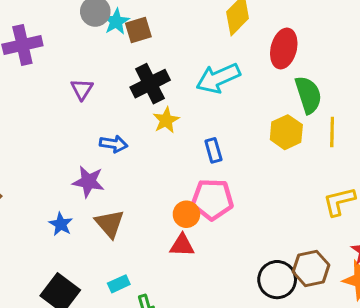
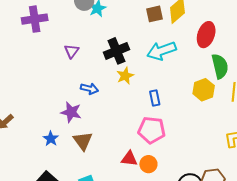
brown square: (138, 30) -> (155, 14), moved
orange circle: (186, 214) -> (148, 164), moved

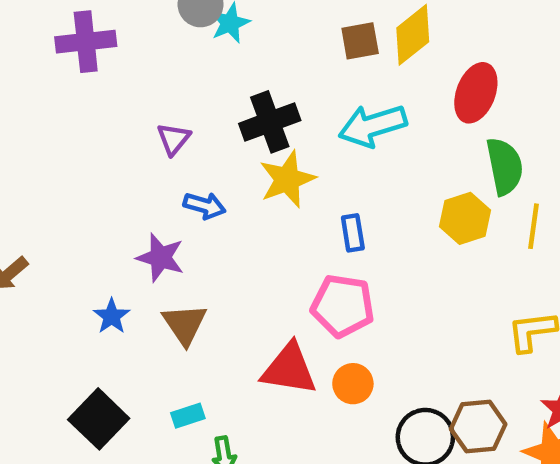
purple triangle: (71, 51) -> (174, 139), moved
yellow star: (125, 76) -> (287, 179), size x1.4
red triangle: (129, 159) -> (289, 369), size x1.5
orange circle: (148, 164) -> (353, 384), moved

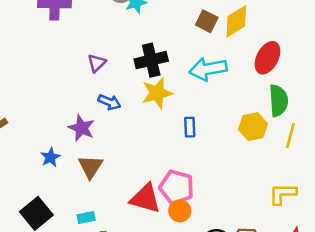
brown square: (360, 41) -> (207, 21), turned 30
pink pentagon: (343, 306) -> (177, 187), moved

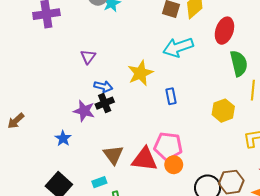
black cross: (151, 60) -> (105, 103), moved, size x0.7
yellow hexagon: (253, 127) -> (223, 111), moved
brown triangle: (90, 167) -> (113, 155), moved

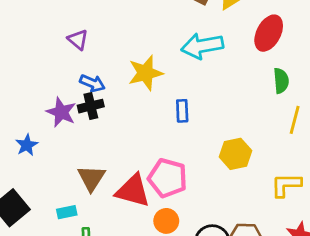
purple triangle: (88, 57) -> (78, 40), turned -35
green semicircle: (239, 63) -> (281, 81), size x0.7
yellow hexagon: (223, 111) -> (235, 154), moved
orange circle: (174, 165) -> (166, 221), moved

